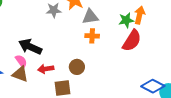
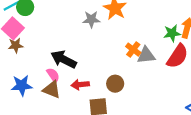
gray triangle: (90, 17) -> (146, 55), moved
orange cross: (92, 36) -> (133, 50), turned 32

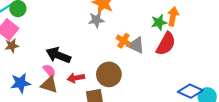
gray star: (91, 19) -> (96, 20), moved
gray triangle: (146, 55) -> (136, 45), turned 36
brown circle: (115, 84) -> (109, 74), size x1.5

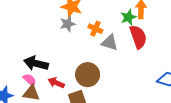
orange cross: (123, 41) -> (95, 29), moved
red semicircle: (166, 44) -> (138, 37), turned -40
red arrow: (76, 78) -> (56, 83), turned 42

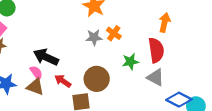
green star: (128, 17) -> (130, 62), moved
gray star: (68, 24) -> (94, 37), moved
gray triangle: (110, 43) -> (155, 77), moved

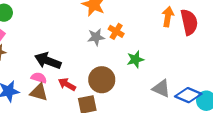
red semicircle: (156, 50) -> (189, 22), moved
pink semicircle: (36, 73) -> (39, 78), turned -32
gray triangle: (155, 77) -> (161, 88), moved

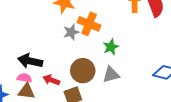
orange cross: (116, 31) -> (89, 24), size x1.5
gray triangle: (161, 88) -> (111, 75), moved, turned -30

